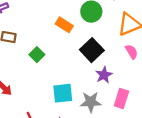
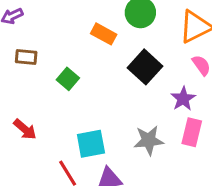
purple star: (104, 75) -> (183, 99), moved
cyan square: (63, 93) -> (91, 144), moved

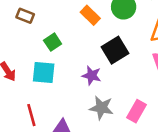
purple star: (183, 99) -> (92, 75), moved, turned 30
cyan square: (91, 144) -> (44, 72), moved

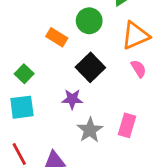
gray star: (101, 108) -> (90, 130), turned -30

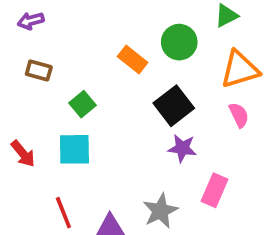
purple star: (72, 99) -> (182, 148), moved
gray star: (90, 130) -> (160, 211), moved

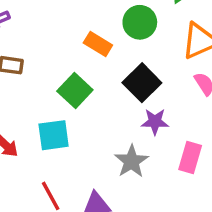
green square: (82, 104) -> (75, 91), moved, size x1.4
gray star: (160, 211) -> (131, 161), moved

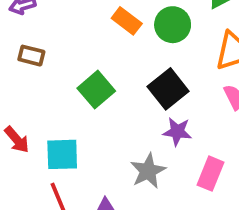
orange rectangle: (98, 44) -> (127, 21), moved
cyan square: (54, 135) -> (62, 154), moved

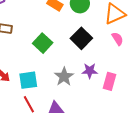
purple star: (177, 132) -> (90, 71), moved
gray star: (148, 171) -> (64, 77), moved

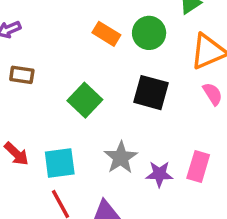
black square: (81, 38) -> (151, 93), turned -30
purple star: (90, 71) -> (159, 174), moved

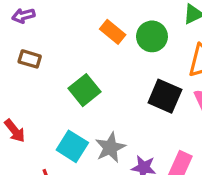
black square: (151, 93) -> (165, 96), moved
cyan square: (60, 163) -> (72, 146), moved, turned 32

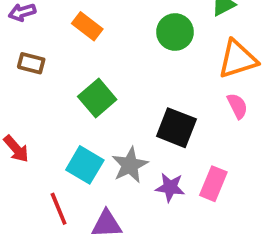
orange rectangle: (113, 32) -> (87, 26), moved
black square: (165, 96) -> (176, 128), moved

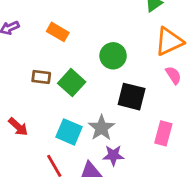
green circle: (175, 32) -> (113, 56), moved
brown rectangle: (31, 63) -> (41, 77), moved
purple star: (170, 187) -> (113, 155), moved

